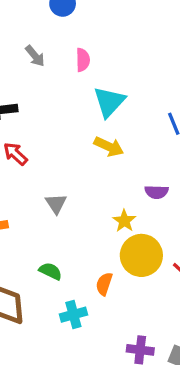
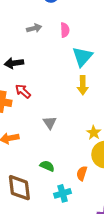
gray arrow: (35, 56) -> (34, 28), turned -64
yellow arrow: (109, 147) -> (83, 85), turned 66

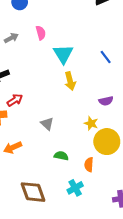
red arrow: (23, 91) -> (15, 100), turned 119
green semicircle: (47, 166) -> (61, 156), moved

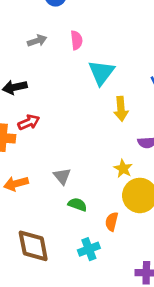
yellow arrow: (70, 81) -> (121, 109), moved
gray triangle: (47, 124) -> (62, 176), moved

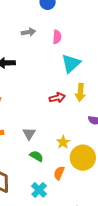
red arrow: (29, 122) -> (57, 98), moved
yellow star: (123, 169) -> (63, 142), moved
cyan cross: (89, 249) -> (39, 190), turned -35

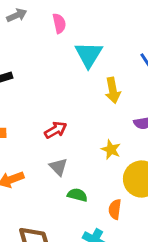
gray arrow: (28, 32) -> (17, 15), moved
red arrow: (57, 98) -> (56, 130), moved
yellow star: (63, 142) -> (111, 149), moved

